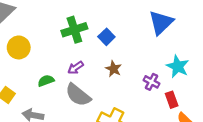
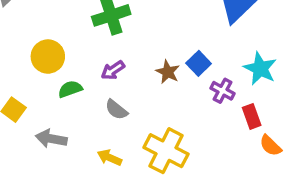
blue square: (106, 37) -> (199, 63), moved
yellow circle: (19, 47) -> (48, 57), moved
gray semicircle: (78, 95) -> (116, 110), size x0.6

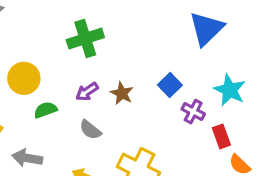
brown star: (168, 72) -> (122, 93), moved

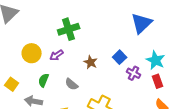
purple arrow: (87, 92) -> (57, 55), moved
green semicircle: (45, 110) -> (44, 80), moved, turned -48
red rectangle: (221, 136) -> (158, 81), moved

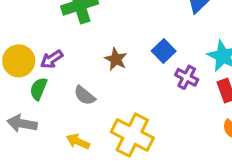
yellow circle: (32, 53) -> (19, 61), moved
purple arrow: (57, 55) -> (52, 59), moved

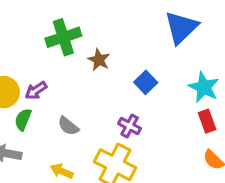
brown star: (116, 59) -> (99, 60), moved
purple cross: (187, 77) -> (130, 126), moved

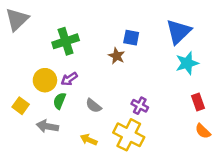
green cross: (63, 37) -> (66, 41), moved
blue square: (146, 82) -> (131, 38), moved, turned -35
cyan star: (204, 87) -> (187, 63), moved, turned 30

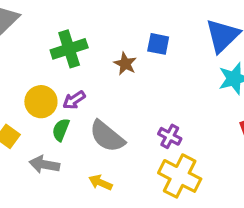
brown star: (117, 56) -> (125, 64), moved
gray semicircle: (94, 106) -> (107, 136), size x1.6
yellow cross: (129, 135) -> (180, 176), moved

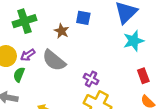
gray semicircle: (107, 136) -> (54, 60), moved

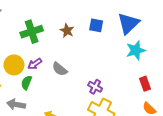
blue square: (83, 18) -> (96, 25), moved
brown star: (62, 31) -> (67, 31), moved
gray semicircle: (54, 60) -> (60, 69), size x0.7

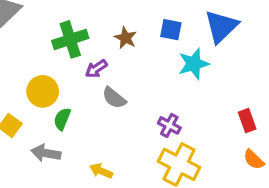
cyan star: (136, 50) -> (194, 64), moved
purple arrow: (35, 64) -> (96, 69), moved

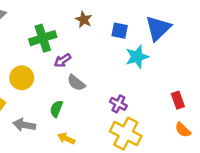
brown star: (125, 38) -> (84, 20), moved
green semicircle: (62, 119) -> (56, 109), moved

